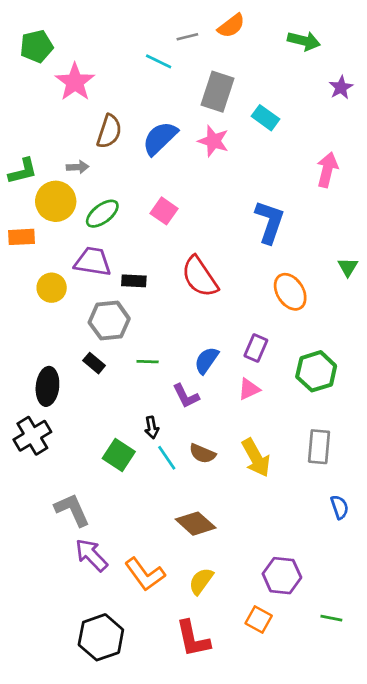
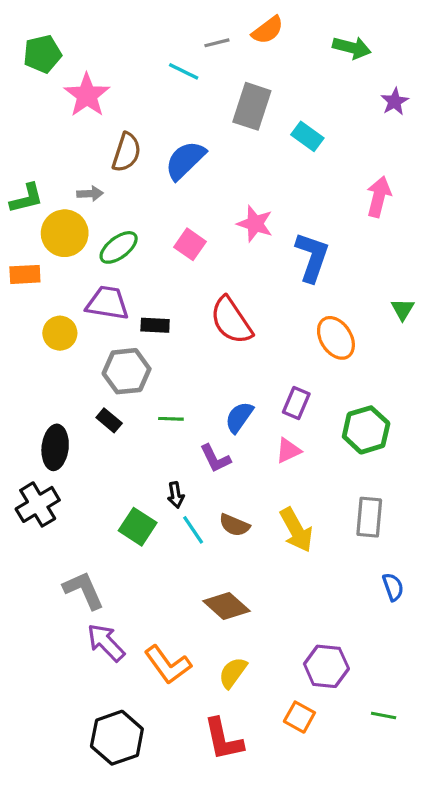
pink star: (213, 141) -> (255, 224), moved

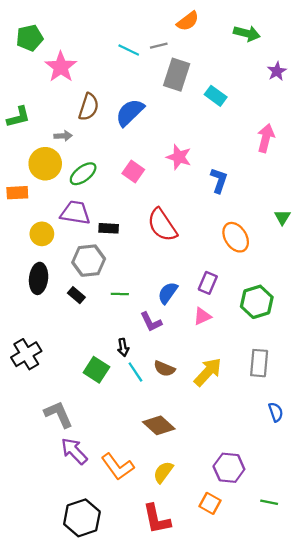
gray line: (217, 43) -> (159, 46), moved
green L-shape: (27, 198) -> (18, 117), moved
blue L-shape: (312, 257) -> (219, 180), size x0.7
black ellipse: (55, 447) -> (39, 278), moved
yellow arrow: (296, 530) -> (208, 372), turned -108

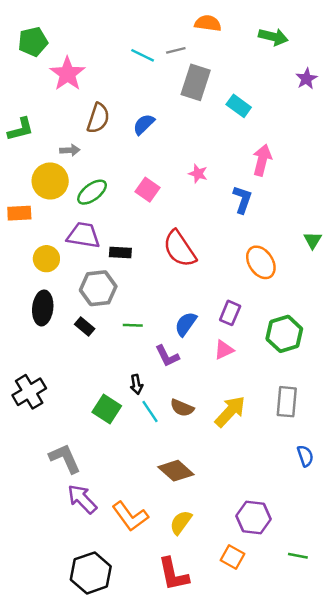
orange semicircle: (188, 21) -> (208, 23), turned -135
blue semicircle: (130, 112) -> (144, 124), size x0.7
pink arrow: (266, 138) -> (262, 160), moved
pink star: (179, 157) -> (198, 174), size x0.7

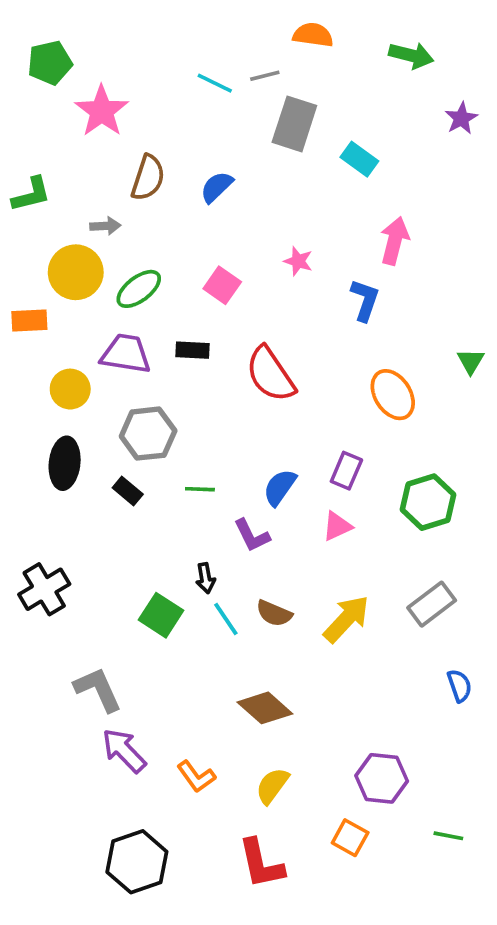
black rectangle: (120, 253) -> (193, 350), moved
gray rectangle: (287, 402) -> (432, 604), turned 48
orange L-shape: (130, 516) -> (196, 777), size x0.7

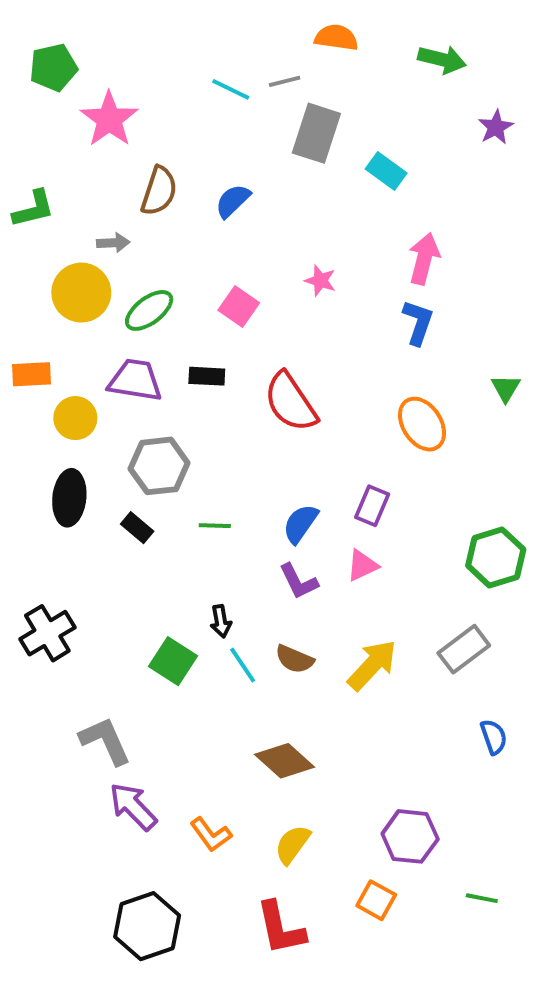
blue L-shape: (365, 300) -> (418, 322), moved
orange rectangle: (29, 320) -> (32, 374), moved
green hexagon: (428, 502) -> (496, 558), moved
purple L-shape: (252, 536) -> (298, 581), moved

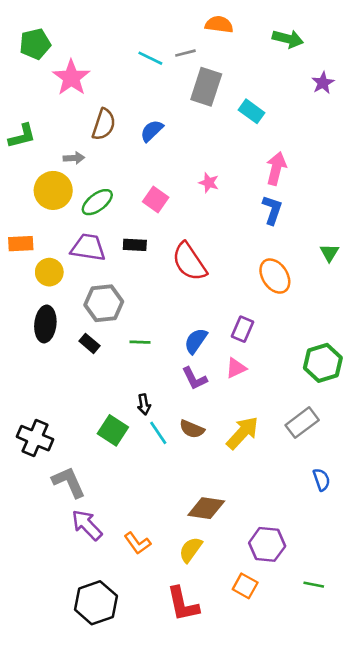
black cross: (47, 633) -> (35, 438), moved, turned -36
brown diamond: (285, 761) -> (206, 508), moved, turned -33

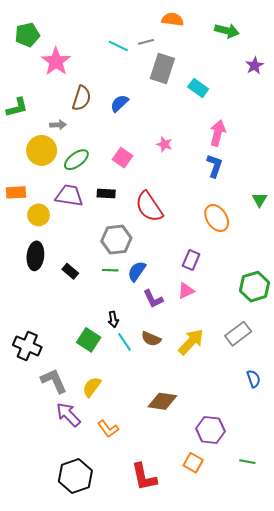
gray hexagon: (104, 303) -> (116, 240), moved
blue semicircle: (196, 341) -> (137, 271), moved
yellow semicircle: (191, 550) -> (92, 387), moved

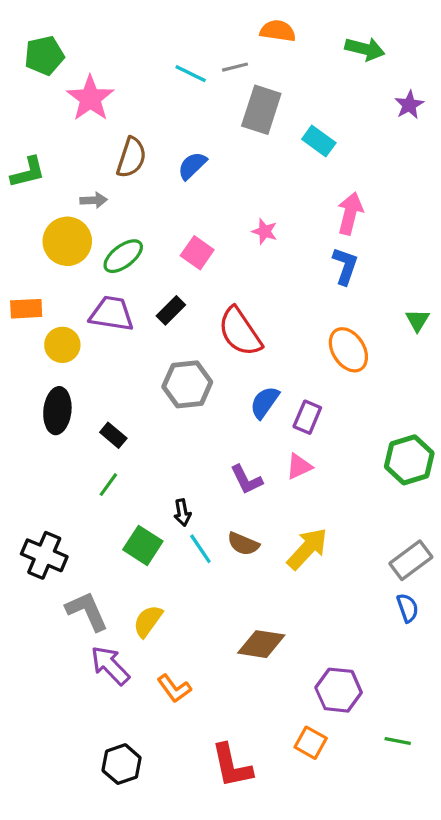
black rectangle: (106, 193) -> (171, 310), turned -48
green line: (110, 270) -> (108, 485), moved, turned -56
blue semicircle: (137, 271) -> (265, 402), moved
gray rectangle: (238, 334) -> (411, 560), moved
black hexagon: (75, 476) -> (122, 764), size x0.7

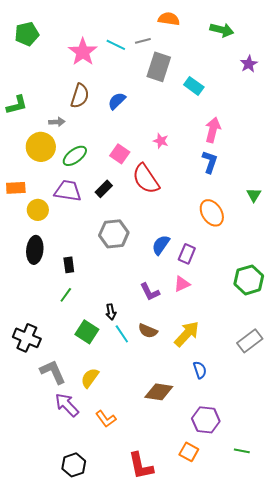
pink star: (90, 98) -> (83, 52), moved
red semicircle: (240, 332) -> (146, 179), moved
black rectangle: (113, 435) -> (69, 265), turned 42
blue semicircle: (408, 608) -> (200, 370), moved

